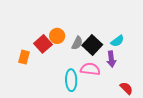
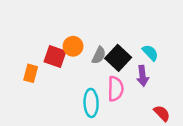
cyan semicircle: (117, 41) -> (150, 53), turned -96
red square: (43, 44) -> (55, 57), turned -30
pink semicircle: (90, 69) -> (116, 89), turned 84

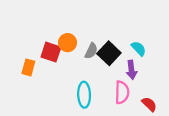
pink semicircle: (116, 89) -> (122, 92), moved

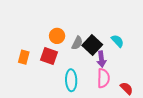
red square: (51, 52) -> (49, 56), moved
purple arrow: (131, 70) -> (101, 59), moved

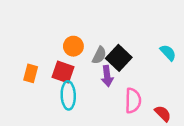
cyan semicircle: (117, 41) -> (168, 53), moved
purple arrow: (101, 59) -> (107, 76), moved
cyan ellipse: (71, 80) -> (68, 95), moved

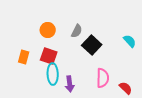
orange circle: (73, 46) -> (48, 30), moved
gray semicircle: (99, 55) -> (77, 31), moved
purple arrow: (107, 76) -> (70, 84), moved

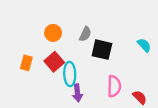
black square: (92, 45) -> (102, 50), turned -30
red square: (49, 56) -> (54, 62), turned 30
cyan ellipse: (53, 74) -> (70, 74), moved

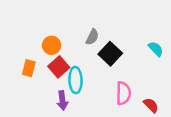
orange circle: (53, 33) -> (52, 45), moved
black square: (102, 50) -> (110, 54), turned 30
purple arrow: (78, 93) -> (62, 100), moved

